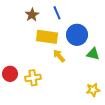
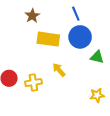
blue line: (57, 13) -> (76, 14), moved
yellow arrow: (59, 56) -> (59, 70), moved

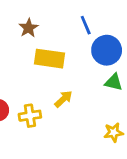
blue circle: (80, 37) -> (107, 50), moved
yellow arrow: (59, 70) -> (63, 99), turned 88

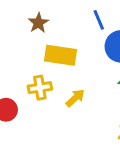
yellow cross: (30, 116) -> (40, 88), moved

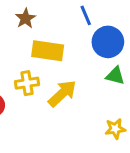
yellow arrow: (75, 98) -> (62, 93), size x1.5

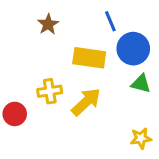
yellow rectangle: (48, 51) -> (89, 58), moved

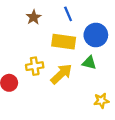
blue line: (110, 21) -> (68, 14), moved
green triangle: (141, 84) -> (89, 63), moved

